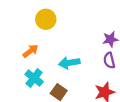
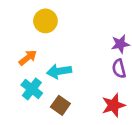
cyan arrow: (69, 63) -> (59, 71), moved

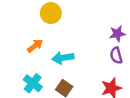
cyan cross: (32, 89) -> (33, 83), moved

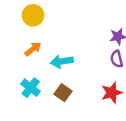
yellow circle: (51, 13) -> (33, 15), moved

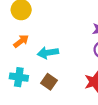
cyan cross: (31, 88) -> (19, 77), turned -30

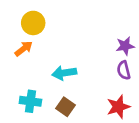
orange arrow: (21, 41) -> (24, 49), moved

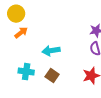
yellow circle: (33, 23) -> (16, 14), moved

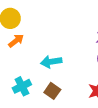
cyan cross: (26, 72) -> (22, 86), turned -35

